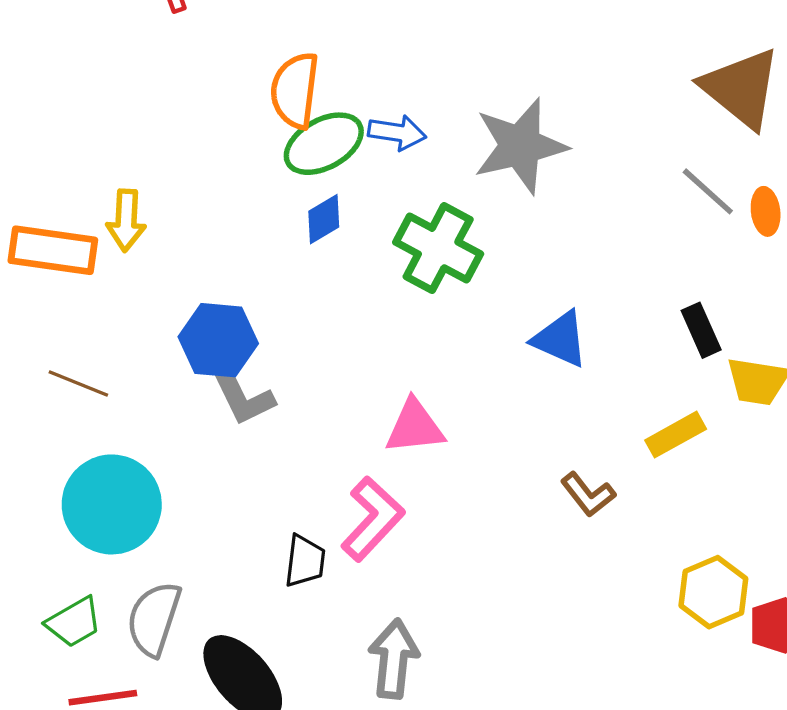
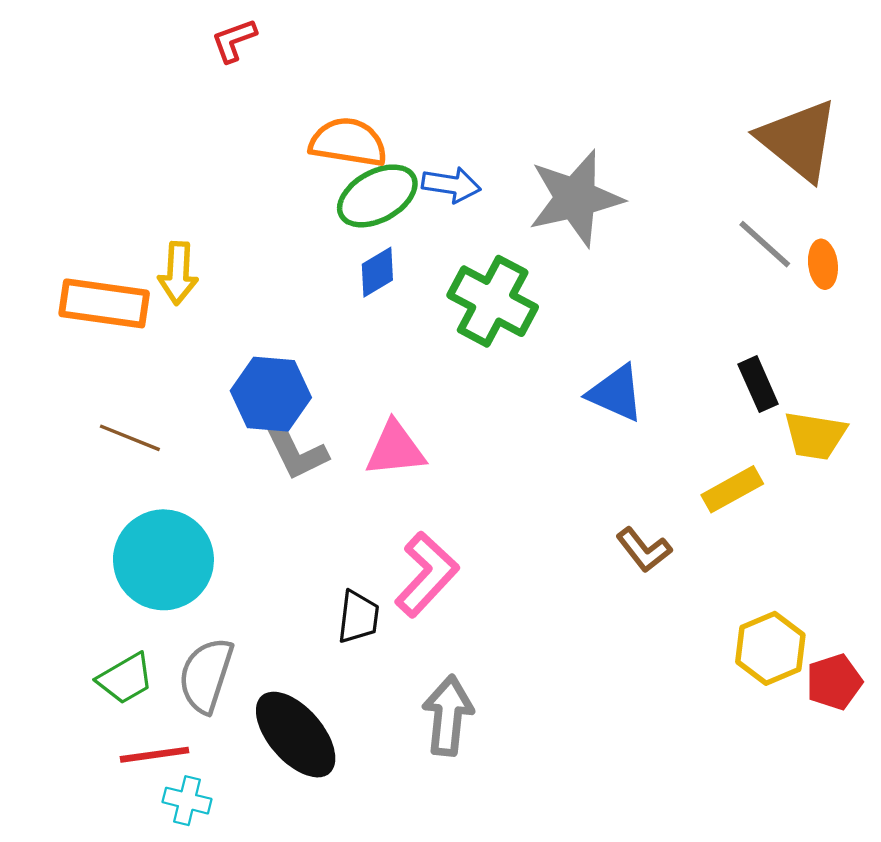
orange semicircle: (295, 90) -> (348, 142), turned 92
pink triangle: (415, 427) -> (395, 449), moved

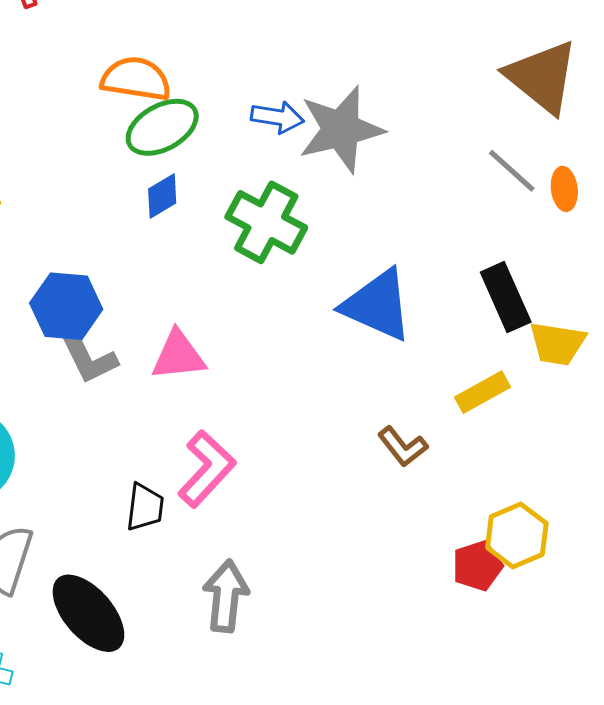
blue arrow: (451, 185) -> (277, 117), moved
black rectangle: (758, 384) -> (506, 297), size x1.4
blue triangle: (616, 393) -> (377, 305), size x1.4
red pentagon: (834, 682) -> (477, 566), moved

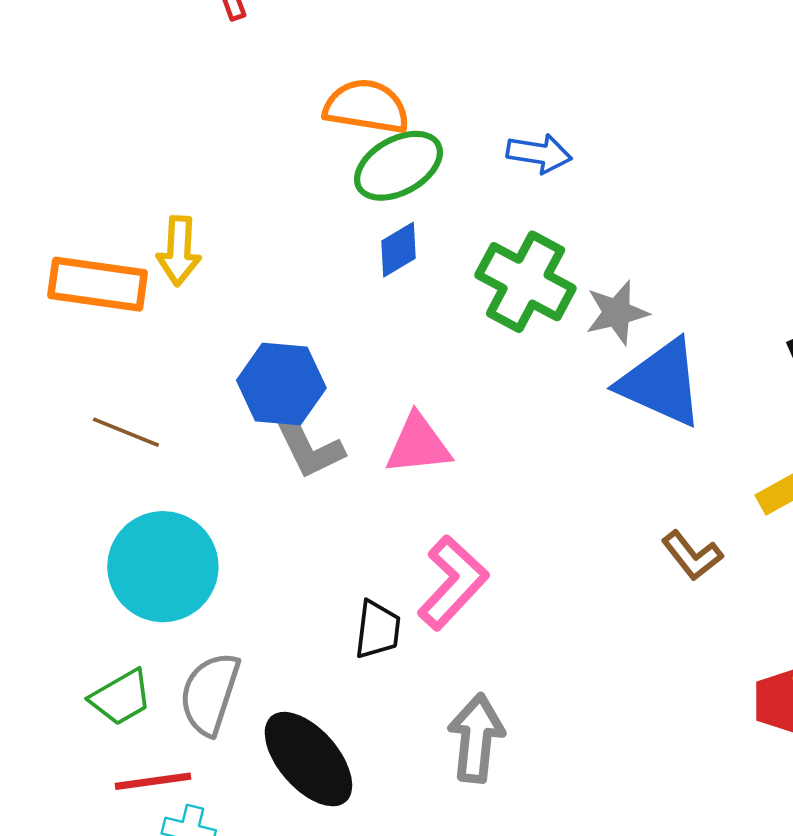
gray star: (341, 129) -> (617, 313), moved, size x0.6

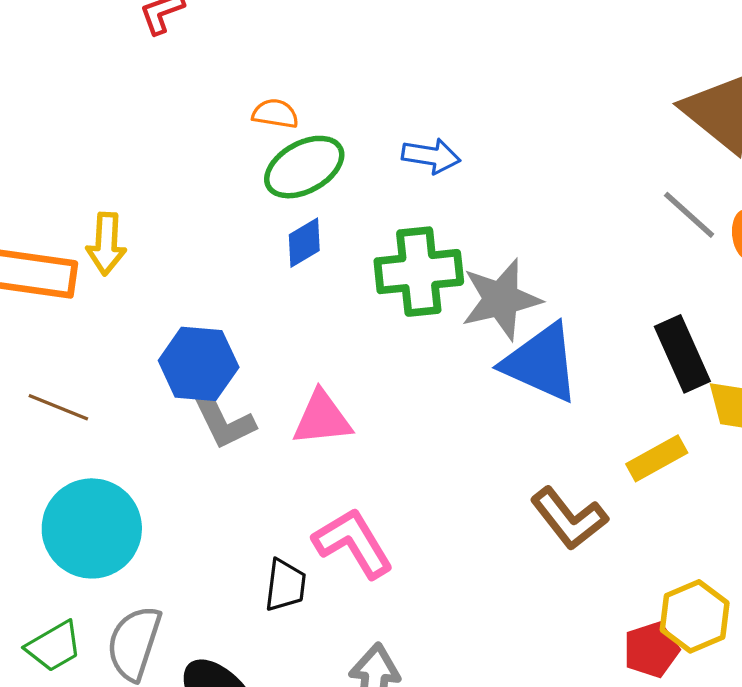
orange semicircle: (366, 107) -> (275, 114), size x0.6
green cross: (526, 282) -> (419, 272), turned -34
gray star: (617, 313) -> (501, 299), size x1.4
brown L-shape: (692, 556) -> (569, 518), size x1.4
pink L-shape: (453, 583) -> (353, 543), turned -74

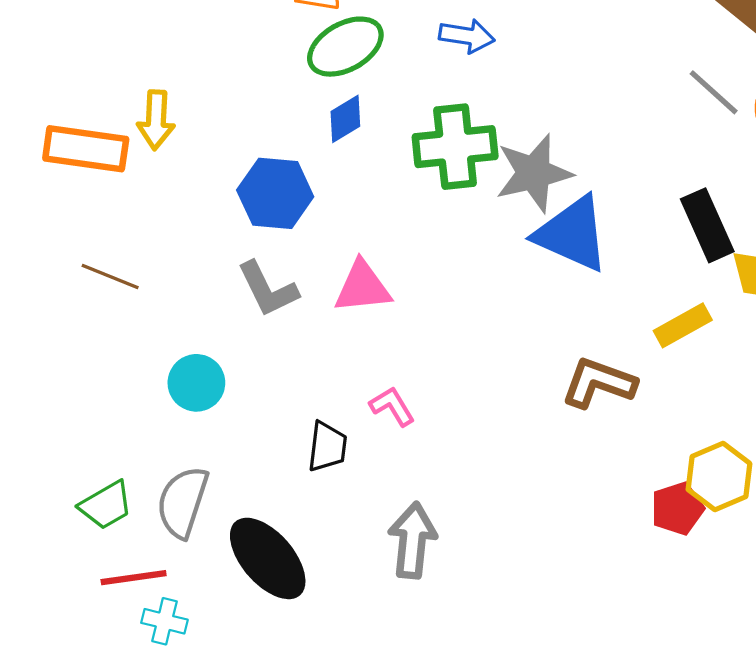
blue hexagon: (199, 364) -> (275, 193), moved
brown L-shape: (569, 518) -> (599, 383), turned 148
cyan circle: (92, 528) -> (196, 383), moved, size x0.6
pink L-shape: (353, 543) -> (392, 406), size x0.6

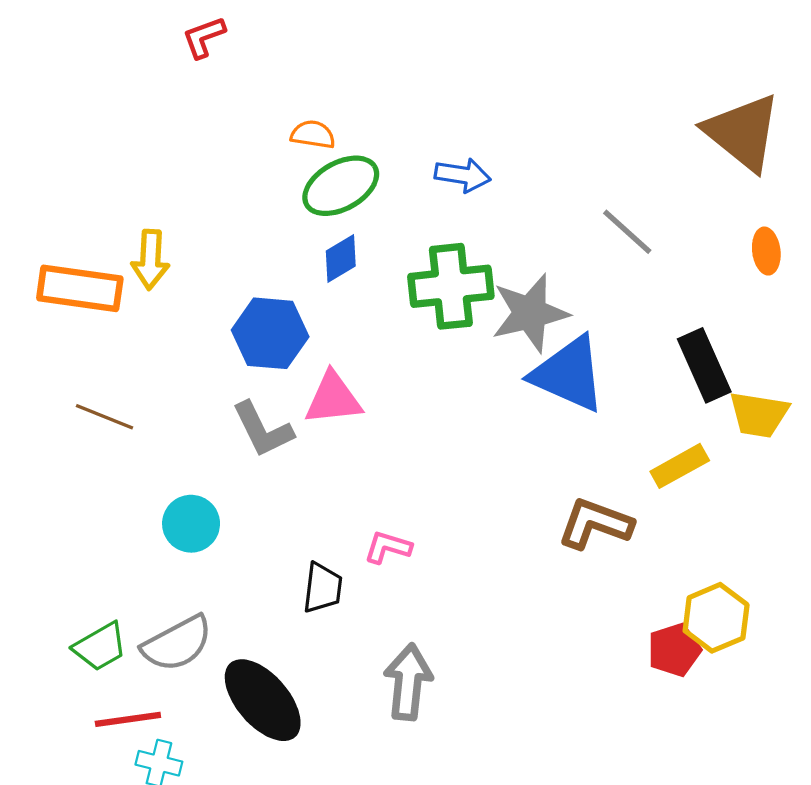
gray line: (714, 92) -> (627, 232), moved
pink triangle: (362, 287) -> (333, 399), moved
pink L-shape: (392, 406) -> (388, 547), turned -42
gray semicircle: (183, 502) -> (177, 643), turned -136

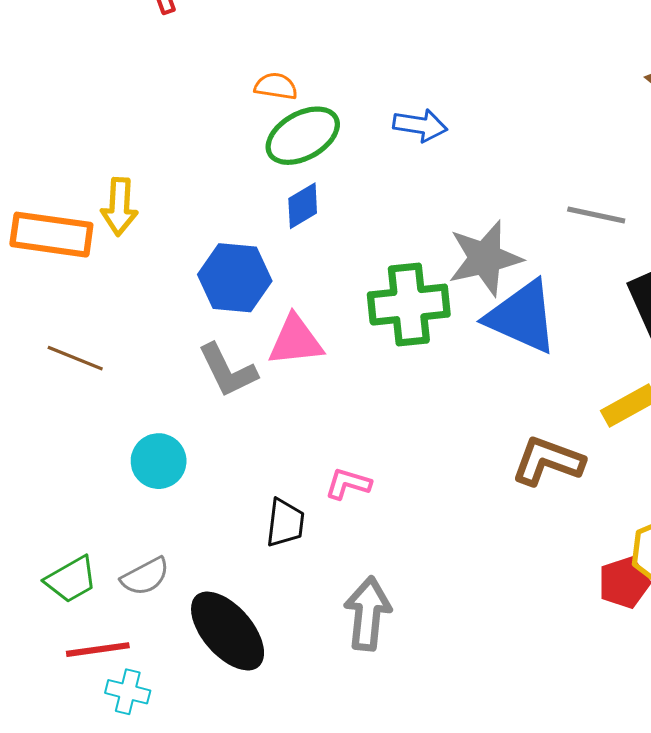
gray line: (627, 232) -> (596, 215), moved, turned -30
green cross: (451, 286) -> (409, 305), moved
gray semicircle: (177, 643) -> (145, 576), size x0.7

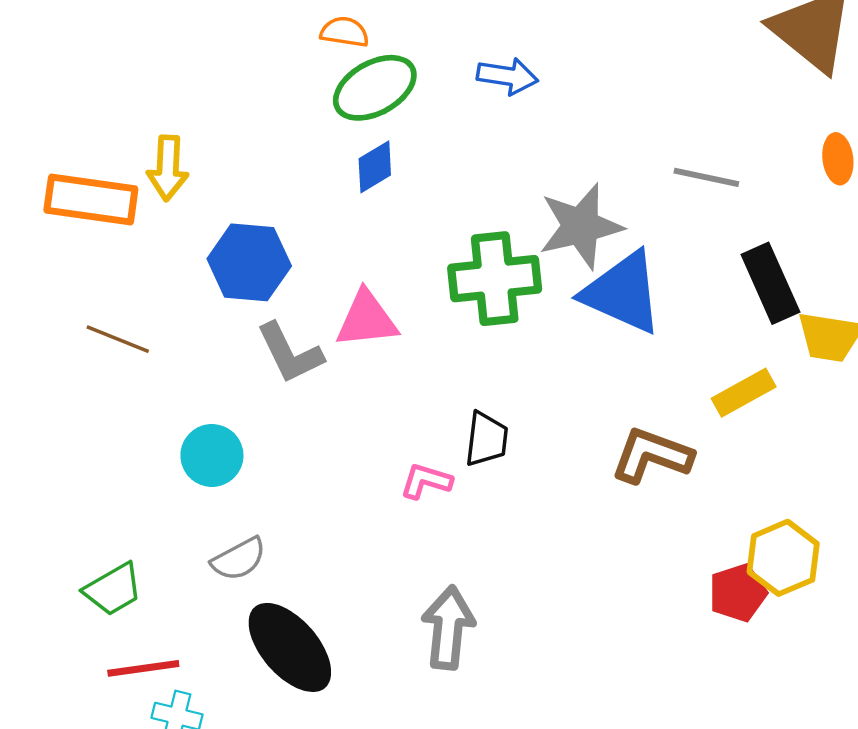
blue hexagon: (235, 278) -> (249, 262), moved
black trapezoid: (285, 523) -> (487, 439), moved
gray semicircle: (145, 576) -> (239, 559), moved

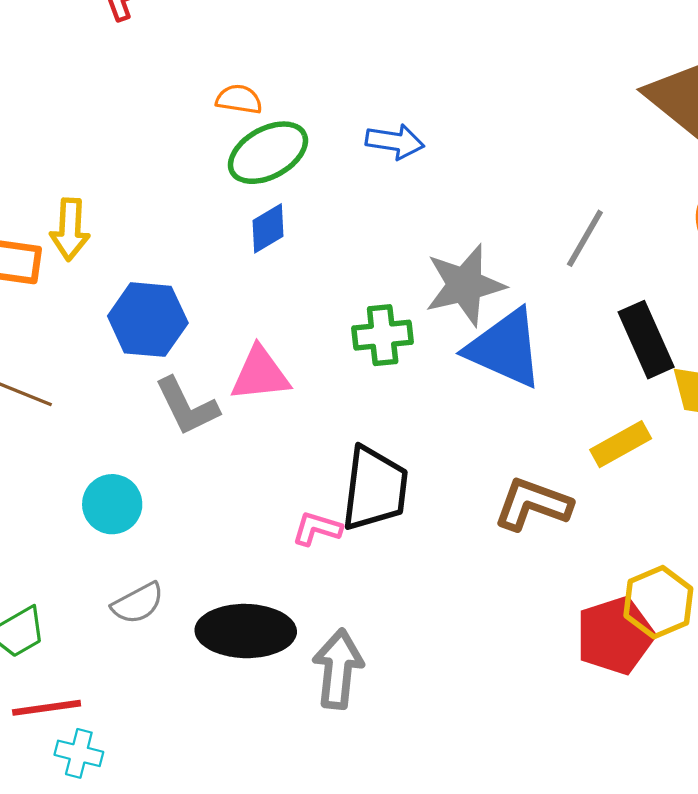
gray line: (706, 177) -> (585, 238), turned -72
green cross: (495, 279) -> (383, 335), size x0.7
black trapezoid: (487, 439) -> (375, 489), size x1.6
red pentagon: (738, 593) -> (615, 635), size x1.4
black ellipse: (290, 647) -> (246, 631), moved, turned -48

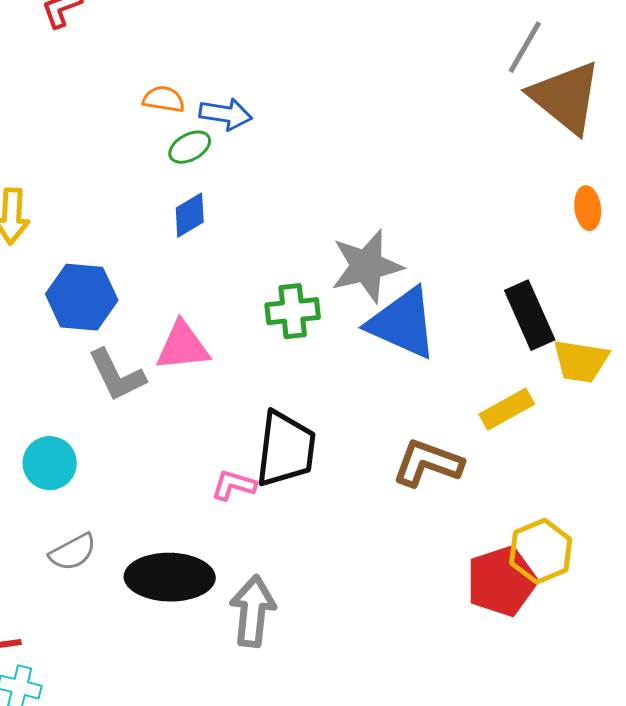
blue arrow: (395, 142) -> (226, 114), moved
green ellipse: (268, 153) -> (190, 147), size x0.6
gray line: (585, 238) -> (525, 47), moved

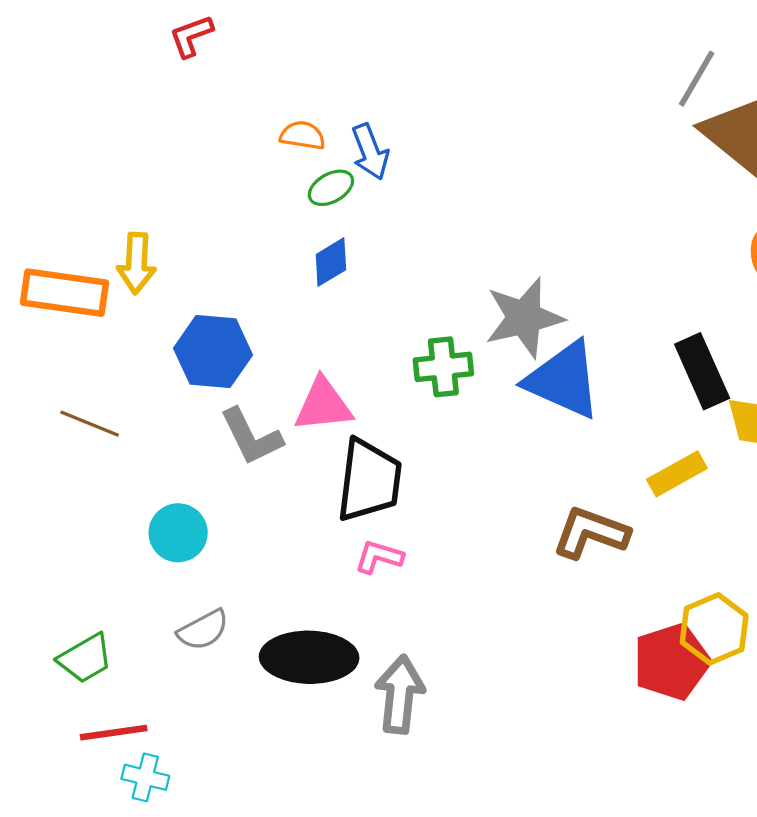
blue arrow: (226, 114) -> (370, 152), turned 60
black trapezoid: (286, 449) -> (369, 480), moved

